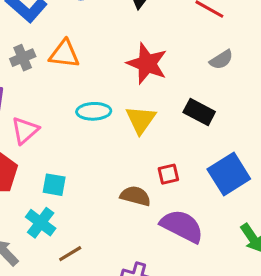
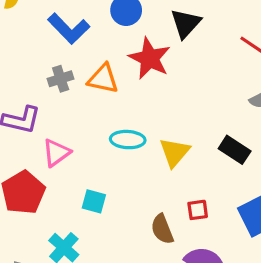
red star: (147, 64) -> (150, 58), moved
cyan square: (54, 185) -> (94, 201), moved
brown semicircle: (135, 196) -> (162, 229), turned -132

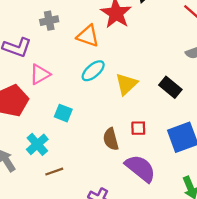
orange triangle: (103, 79) -> (88, 36), moved
cyan ellipse: (128, 140) -> (93, 71), turned -50

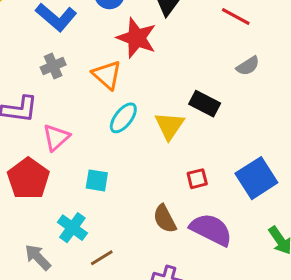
orange triangle: (88, 36) -> (107, 75), turned 35
black rectangle: (170, 87) -> (205, 104), moved
brown semicircle: (111, 139) -> (165, 219), moved

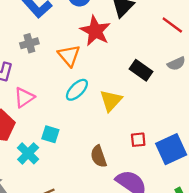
black rectangle: (205, 104) -> (141, 70), moved
red square: (197, 179) -> (138, 140), moved
brown semicircle: (165, 219) -> (99, 156), moved
cyan cross: (72, 228) -> (28, 153), moved

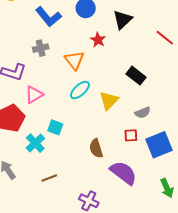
red star: (95, 31) -> (98, 40), size x0.6
gray semicircle: (176, 64) -> (143, 113), moved

